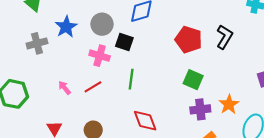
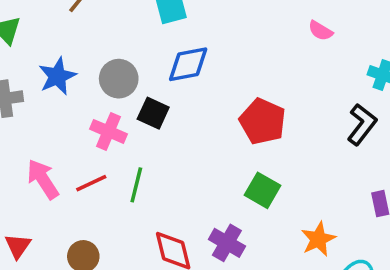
black L-shape: (224, 37) -> (362, 124), moved
green line: (131, 79) -> (136, 185), moved
pink arrow: (65, 88) -> (43, 179), size x1.6
purple cross: (200, 109) -> (227, 243), moved, turned 30

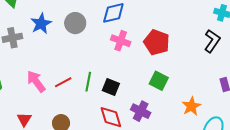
black square: (153, 113) -> (111, 87), moved
pink cross: (108, 131) -> (121, 41), moved

